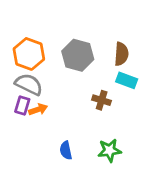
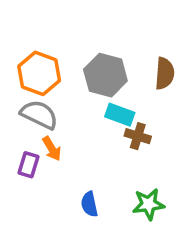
cyan rectangle: (127, 80) -> (120, 115), moved
purple rectangle: (22, 105) -> (28, 165), moved
orange arrow: (38, 109) -> (52, 149), turned 78

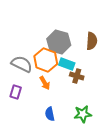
orange hexagon: (39, 73) -> (46, 60), moved
orange arrow: (52, 149) -> (45, 83), moved

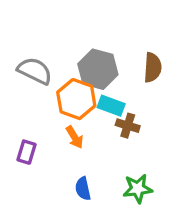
gray semicircle: (22, 64) -> (35, 71), moved

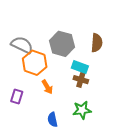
orange hexagon: (76, 99) -> (35, 63), moved
cyan rectangle: (111, 106) -> (80, 67), moved
green star: (138, 189) -> (82, 110), moved

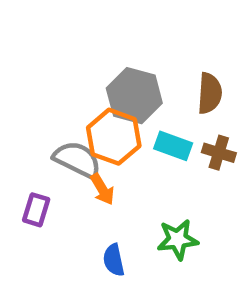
gray semicircle: (22, 45) -> (77, 160), moved
orange hexagon: (35, 63) -> (114, 137), moved
brown cross: (81, 80) -> (219, 153), moved

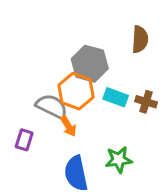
brown semicircle: (210, 93) -> (140, 39), moved
blue semicircle: (114, 260) -> (76, 173), size x1.6

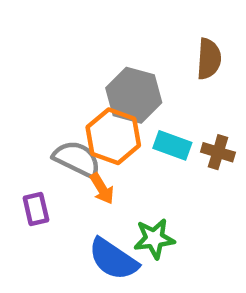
purple rectangle: (24, 140) -> (36, 209), turned -30
green star: (119, 160) -> (154, 239), moved
blue semicircle: (76, 173) -> (113, 259), turned -44

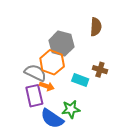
cyan rectangle: (172, 145) -> (80, 80), moved
orange arrow: (102, 189) -> (47, 86), turned -40
purple rectangle: (36, 209) -> (34, 96), moved, size x1.5

